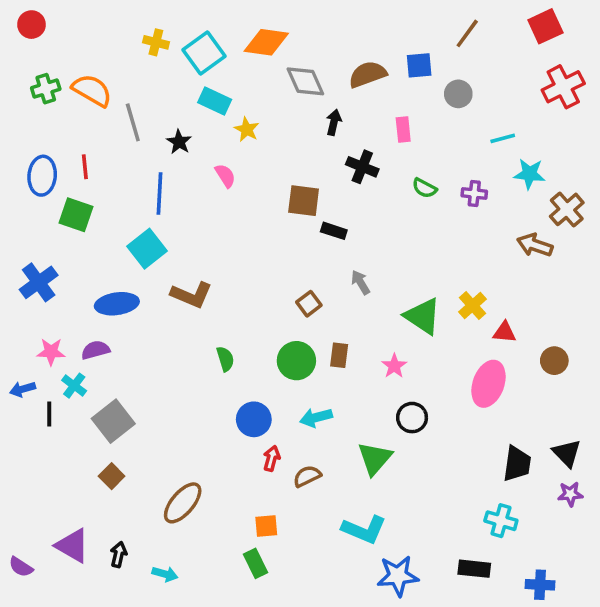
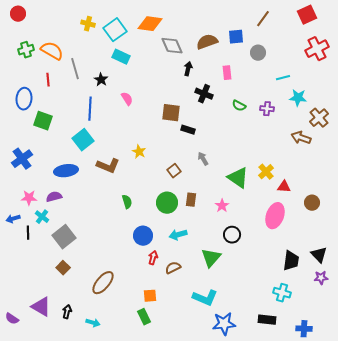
yellow star: (247, 129) -> (139, 152), moved
red line: (85, 167) -> (48, 80), moved

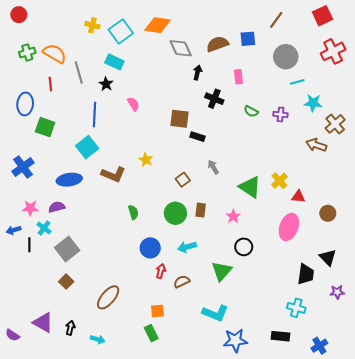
gray circle: (258, 53) -> (286, 57), moved, size x1.5
cyan rectangle: (121, 57) -> (114, 62), moved
black triangle: (319, 255) -> (328, 257), moved
blue cross: (304, 329) -> (319, 346), turned -35

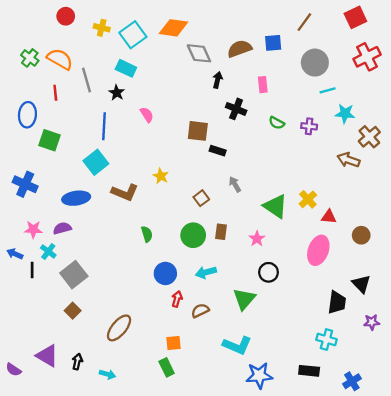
red circle: (19, 15) -> (66, 16), moved
green cross: (27, 52) -> (30, 58), turned -35
blue cross: (23, 167) -> (25, 184), turned -30
blue arrow: (14, 230) -> (15, 254), turned 40

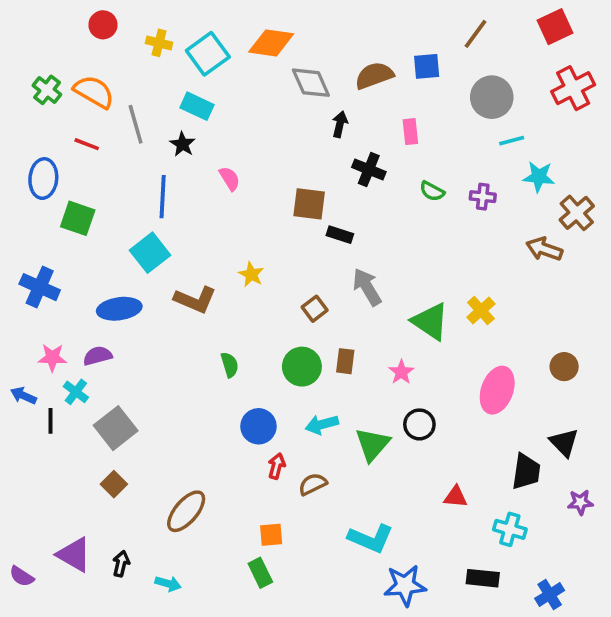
red line: (55, 93) -> (87, 144), turned -63
gray arrow: (235, 184) -> (367, 287), size x1.5
red triangle: (329, 217) -> (456, 497), moved
green triangle: (244, 299) -> (372, 444), moved

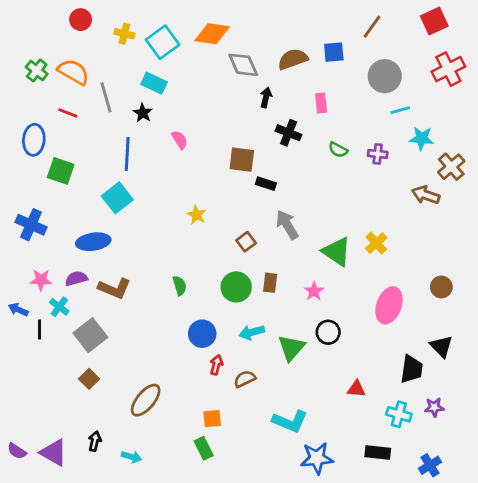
brown L-shape: (195, 300) -> (114, 288), moved
purple star: (580, 502) -> (434, 407), moved
purple triangle: (74, 555) -> (54, 453), moved

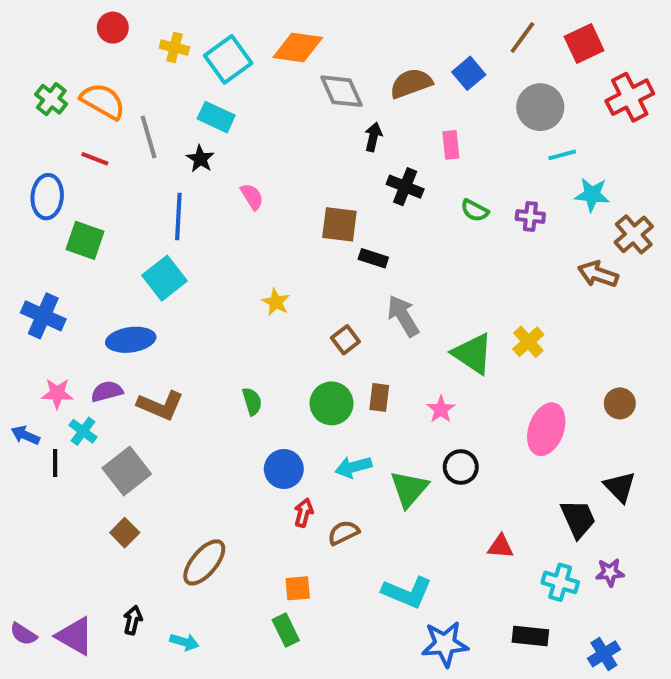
red square: (434, 21) -> (584, 44), moved
blue square: (334, 52) -> (469, 73), turned -35
black trapezoid: (412, 369) -> (578, 519), turned -32

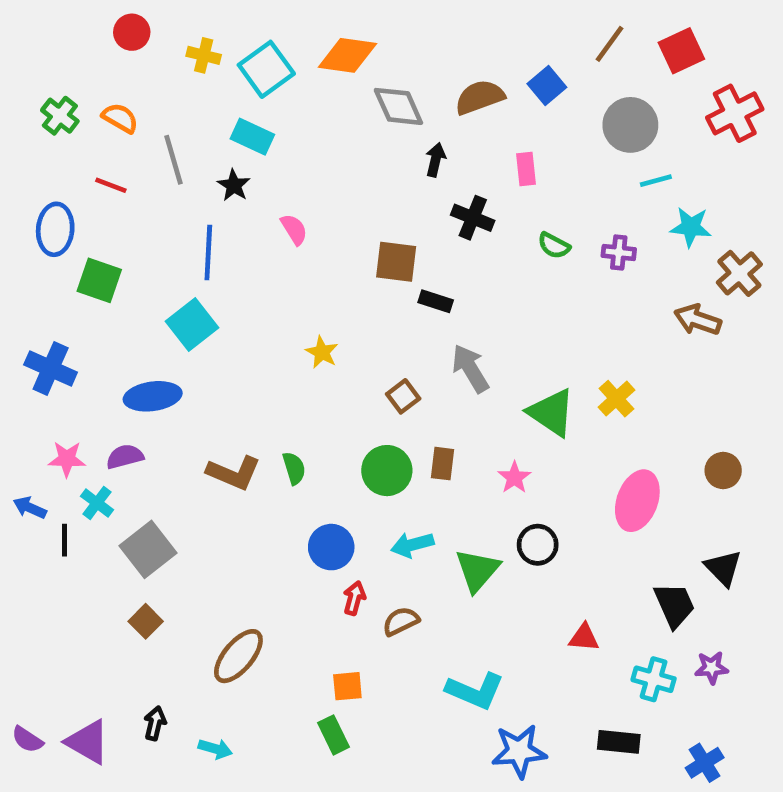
orange semicircle: (103, 101) -> (120, 118), size x0.7
brown L-shape: (161, 405) -> (234, 473), moved

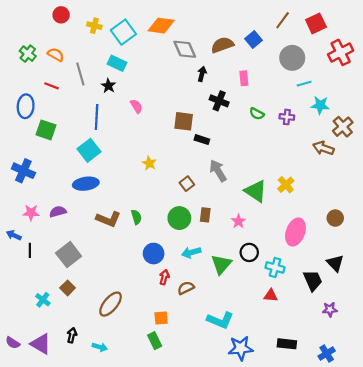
blue ellipse: (153, 396) -> (86, 184), moved
cyan cross: (97, 503) -> (43, 300), moved
cyan cross: (654, 679) -> (275, 267), moved

